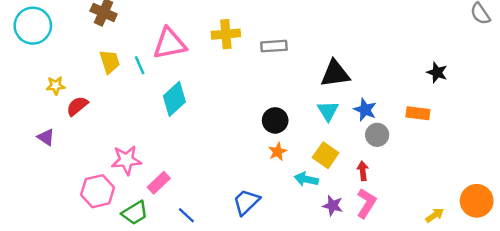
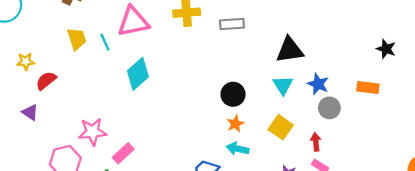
purple triangle: (46, 137) -> (30, 112), moved
cyan arrow: (306, 179) -> (238, 149), moved

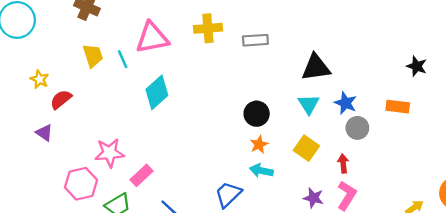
yellow star: (26, 61) -> (40, 79), turned 30

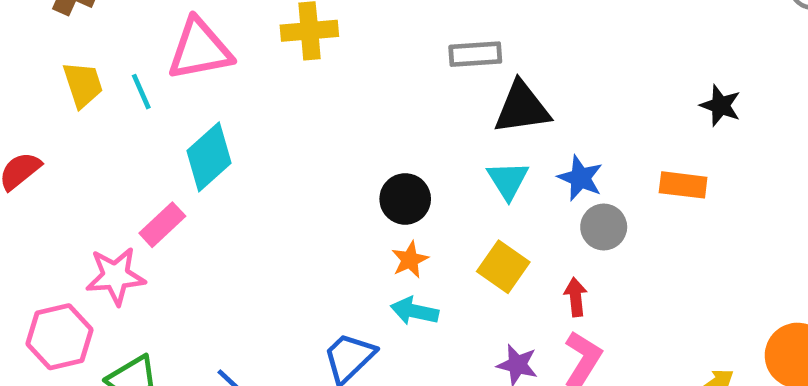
gray rectangle: (255, 40) -> (475, 54), moved
pink rectangle: (142, 175) -> (162, 225), moved

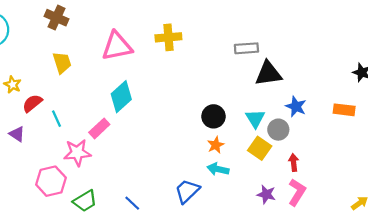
cyan line: (141, 92) -> (56, 119), moved
cyan triangle: (508, 180) -> (255, 119), moved
gray circle: (604, 227) -> (278, 130), moved

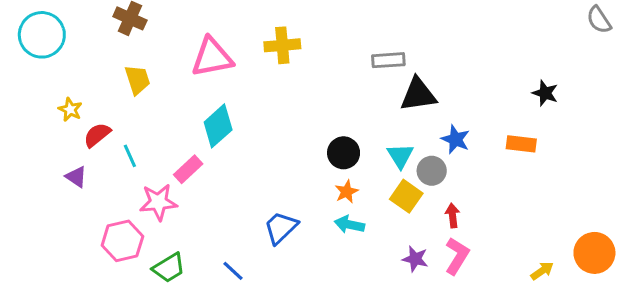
blue trapezoid: (187, 191) -> (281, 228), moved

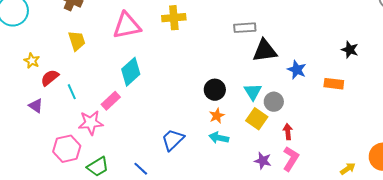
blue star: (456, 139) -> (297, 70), moved

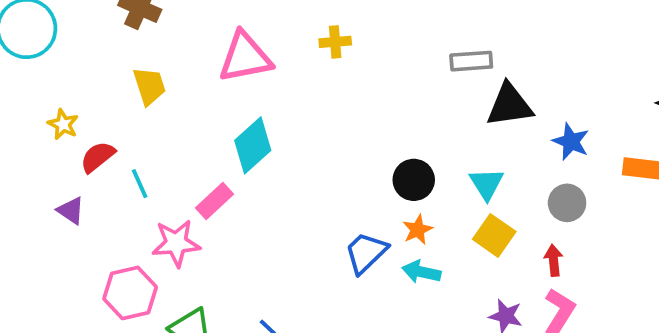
yellow cross: (174, 18) -> (335, 42), size x0.7
gray circle: (274, 102) -> (567, 203), moved
blue trapezoid: (173, 140) -> (366, 253), moved

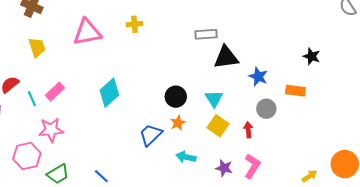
cyan diamond: (253, 145) -> (109, 93), moved
pink rectangle: (214, 201) -> (55, 92), moved
gray circle: (567, 203) -> (266, 109), moved
red arrow: (554, 260) -> (248, 130), moved
cyan arrow: (421, 272) -> (186, 157), moved

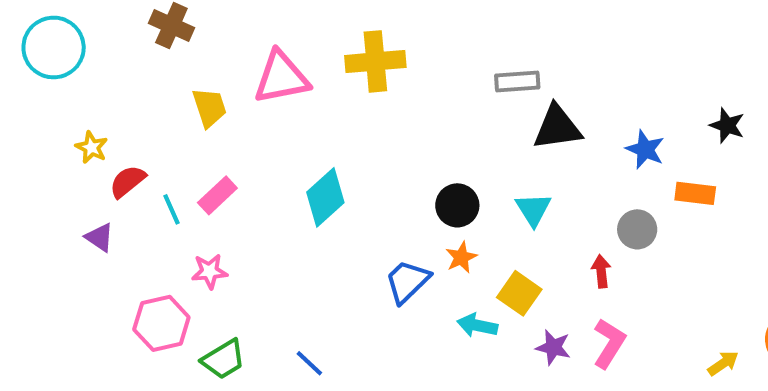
yellow cross: (135, 24) -> (375, 61), size x1.8
yellow trapezoid: (37, 47) -> (209, 107), moved
blue star: (258, 77) -> (645, 149), moved
yellow square: (218, 126) -> (519, 293), moved
pink star: (51, 130) -> (209, 271), size x0.7

